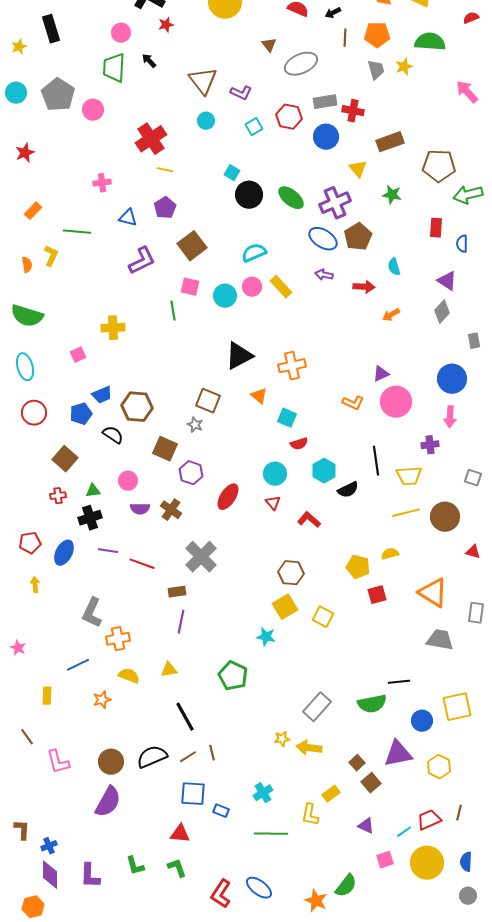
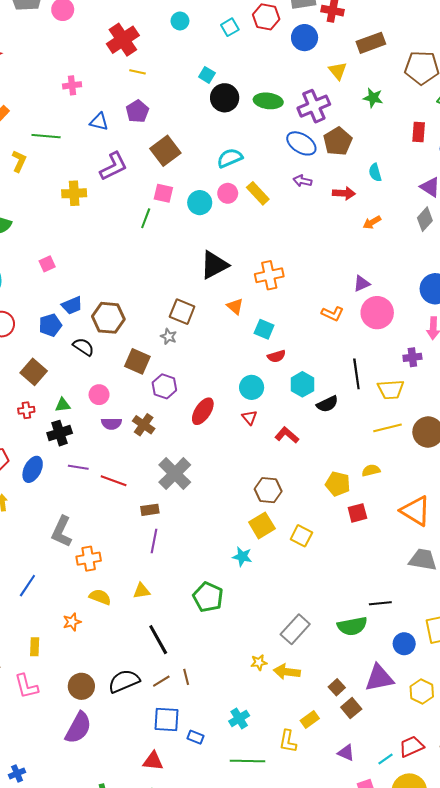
green ellipse: (291, 198) -> (268, 101), turned -32
green line: (173, 311) -> (146, 218), turned 30
yellow cross: (113, 328) -> (74, 193), moved
blue line: (78, 665) -> (27, 586), moved, turned -30
yellow rectangle: (47, 696) -> (35, 647), moved

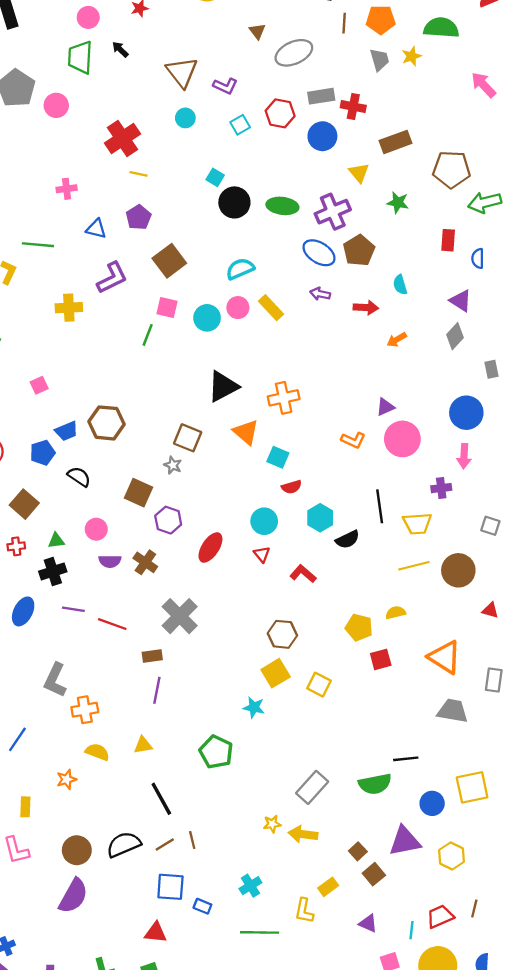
orange triangle: (235, 306) -> (246, 432), size x1.4
brown hexagon: (108, 318) -> (106, 423), moved
cyan line: (385, 759) -> (412, 930), turned -49

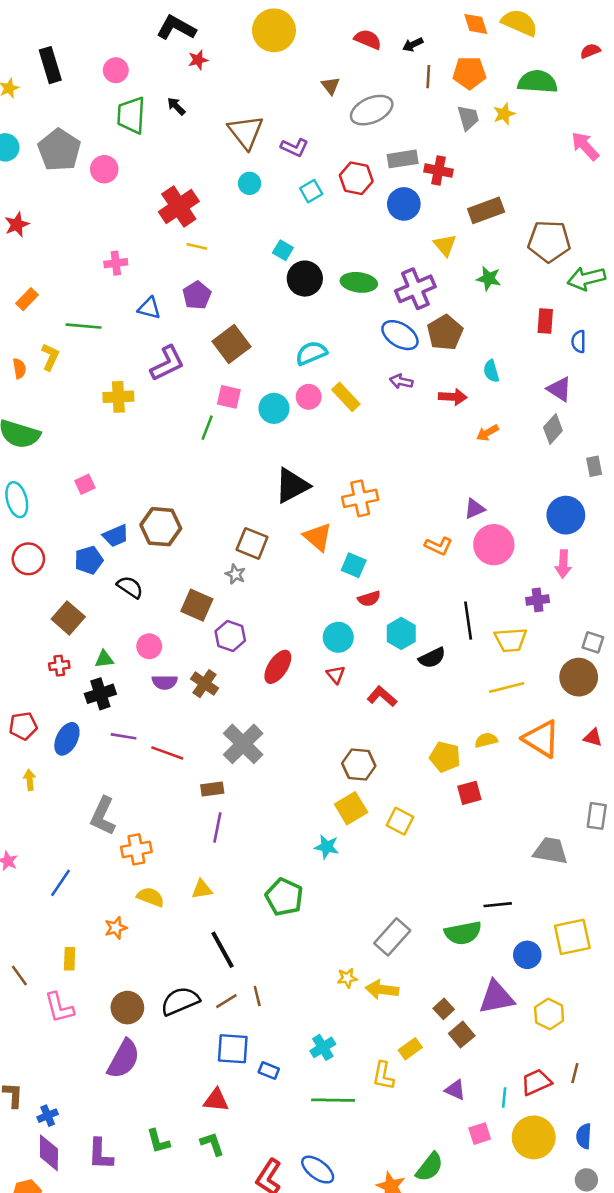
pink circle: (88, 17) -> (116, 70), moved
brown circle: (458, 570) -> (579, 677), moved
orange triangle: (445, 657) -> (541, 739), moved

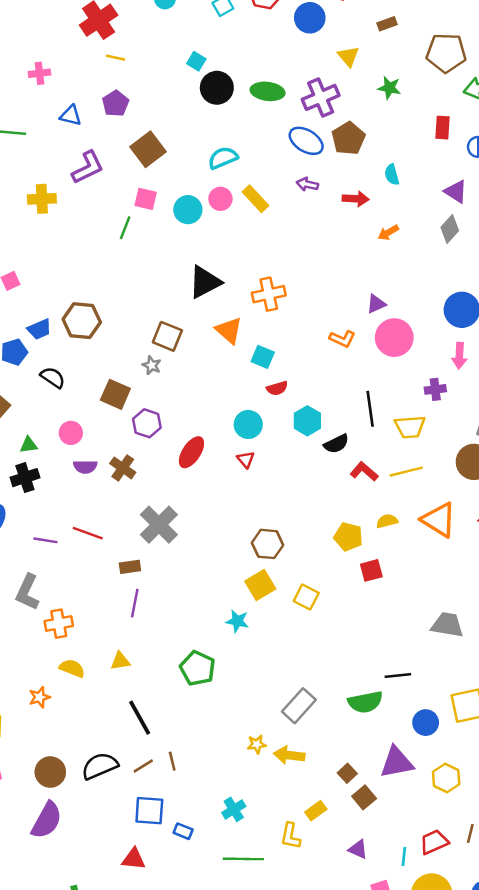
brown rectangle: (486, 210) -> (387, 24), size x0.6
red L-shape: (382, 696) -> (364, 472), moved
purple line: (124, 736) -> (45, 540), moved

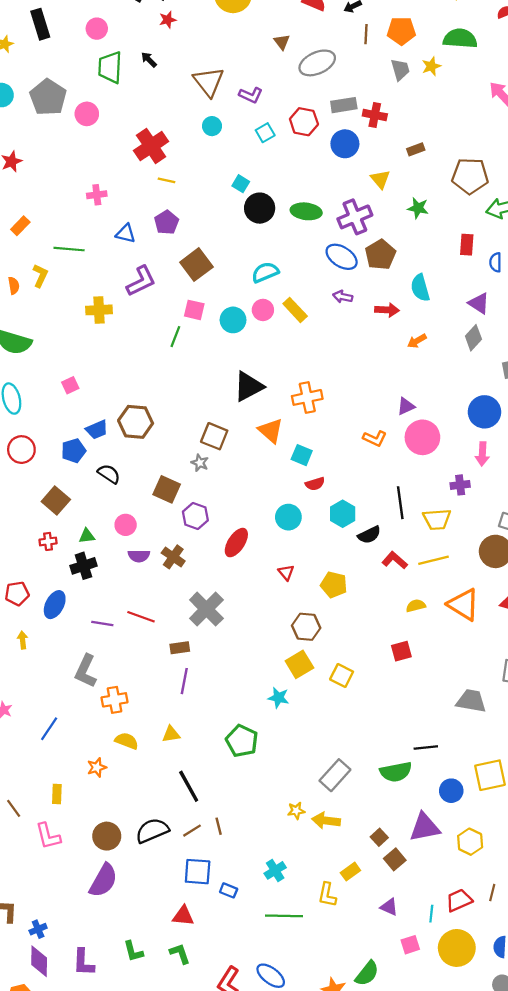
cyan semicircle: (392, 175) -> (420, 288), size x1.4
red triangle: (246, 459) -> (286, 572), moved
yellow pentagon: (348, 537) -> (334, 585), moved

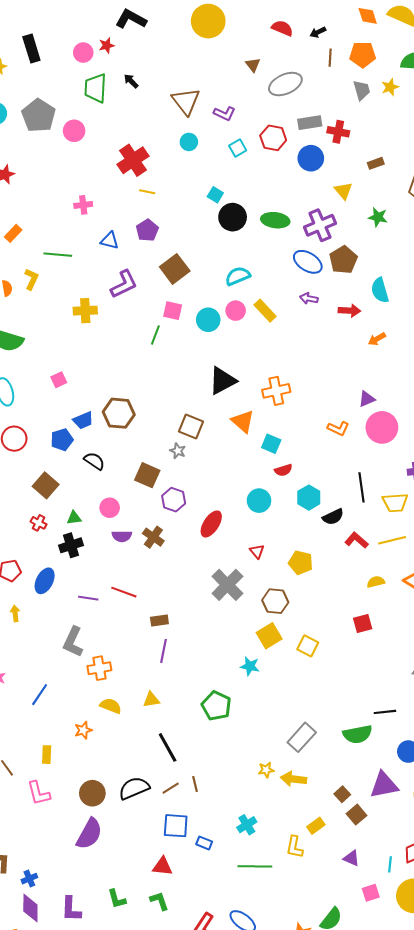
red star: (168, 20) -> (107, 45), moved
red cross: (48, 541) -> (39, 523), turned 35
gray cross: (206, 609) -> (227, 585), moved

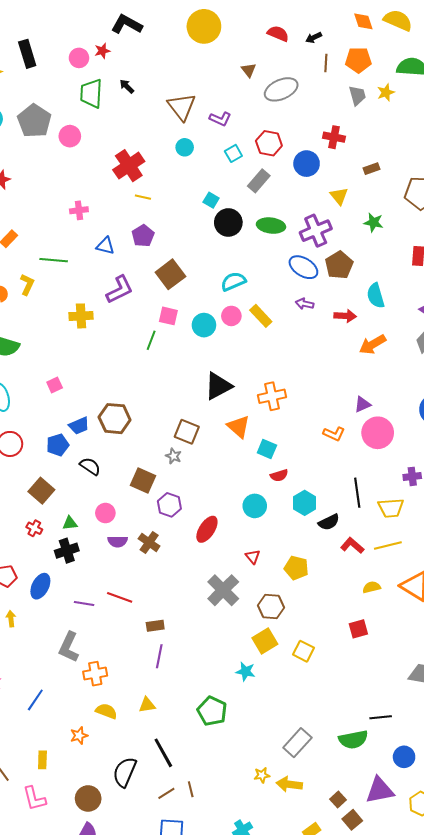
gray rectangle: (310, 123) -> (259, 181), moved, turned -40
orange arrow: (377, 339) -> (373, 344), size x1.5
black semicircle: (134, 788) -> (125, 772), moved, turned -44

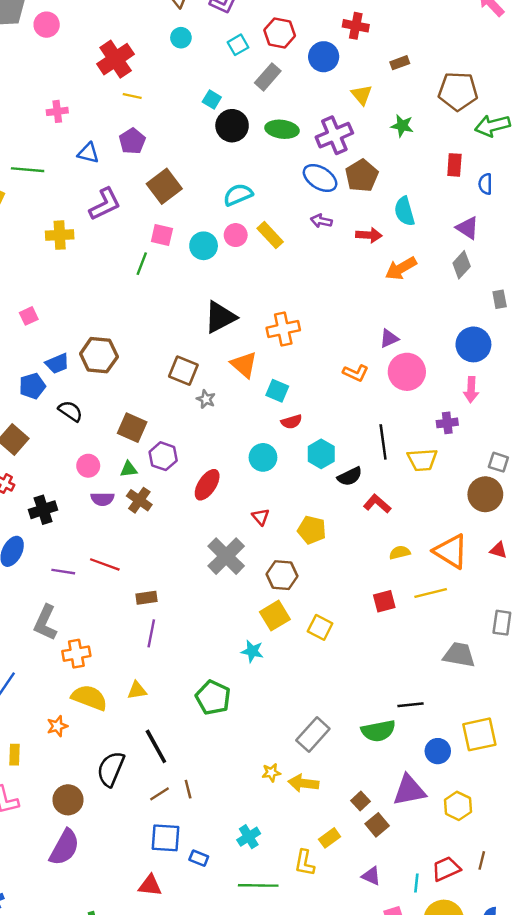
gray star: (173, 456) -> (206, 399), moved
green triangle: (70, 523) -> (129, 469), moved
yellow line: (388, 546) -> (431, 593), moved
yellow semicircle: (106, 711) -> (89, 698), size x1.4

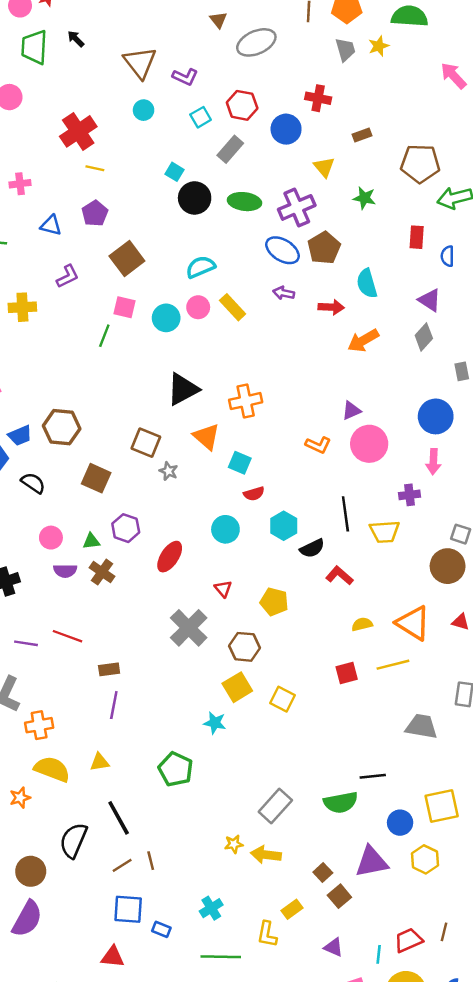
purple L-shape: (105, 204) -> (68, 276), size x0.7
brown square: (132, 428) -> (96, 478), moved
yellow hexagon: (458, 806) -> (425, 859), moved

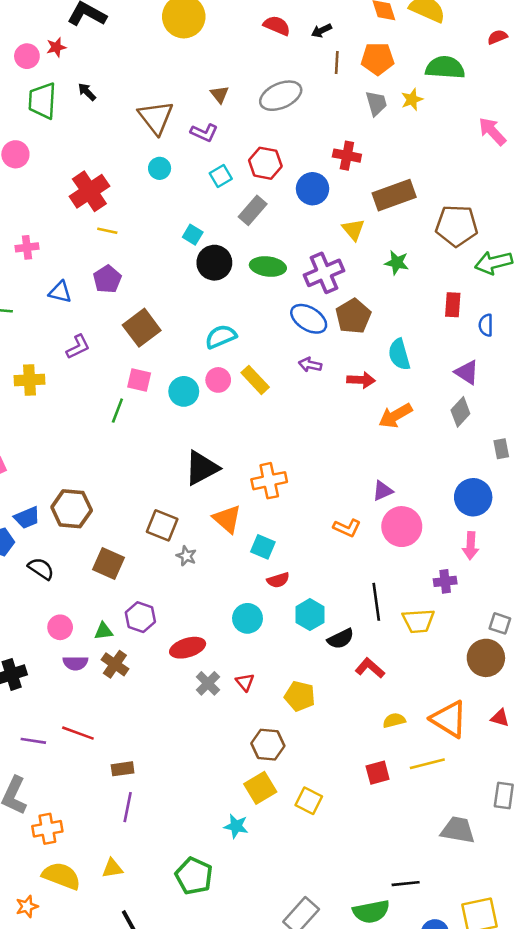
brown triangle: (218, 20) -> (219, 94), moved
brown rectangle: (362, 135) -> (394, 195), size x2.0
red ellipse: (170, 557) -> (188, 648), turned 40
gray cross: (189, 628) -> (208, 683), moved, size x0.6

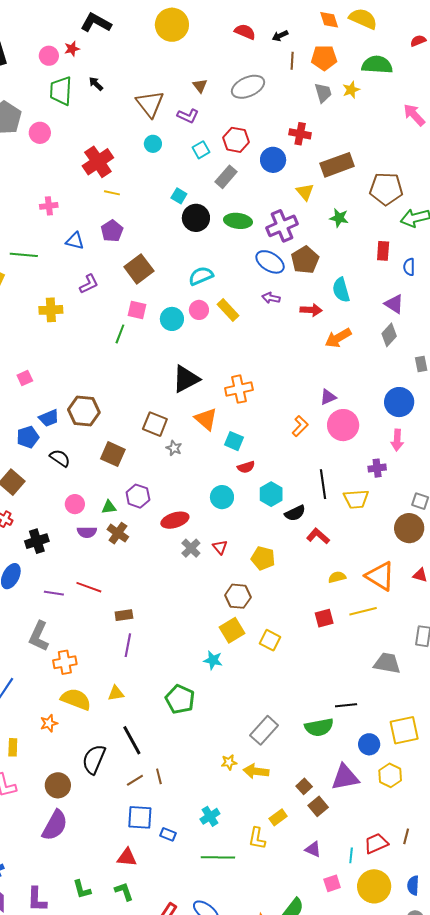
orange L-shape: (347, 528) -> (300, 426), turned -70

